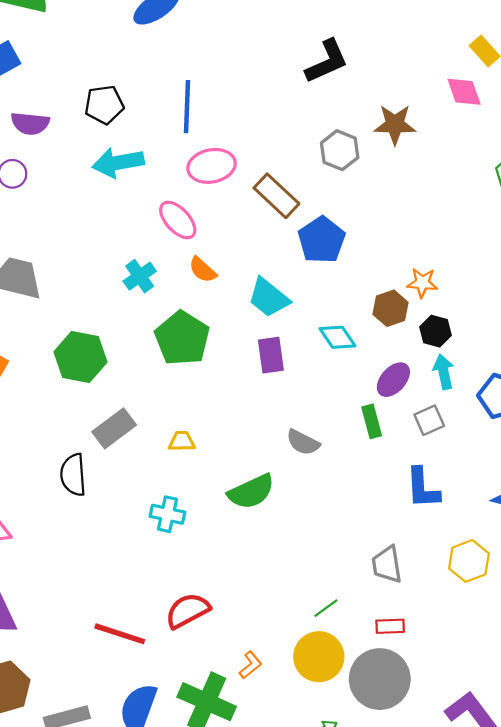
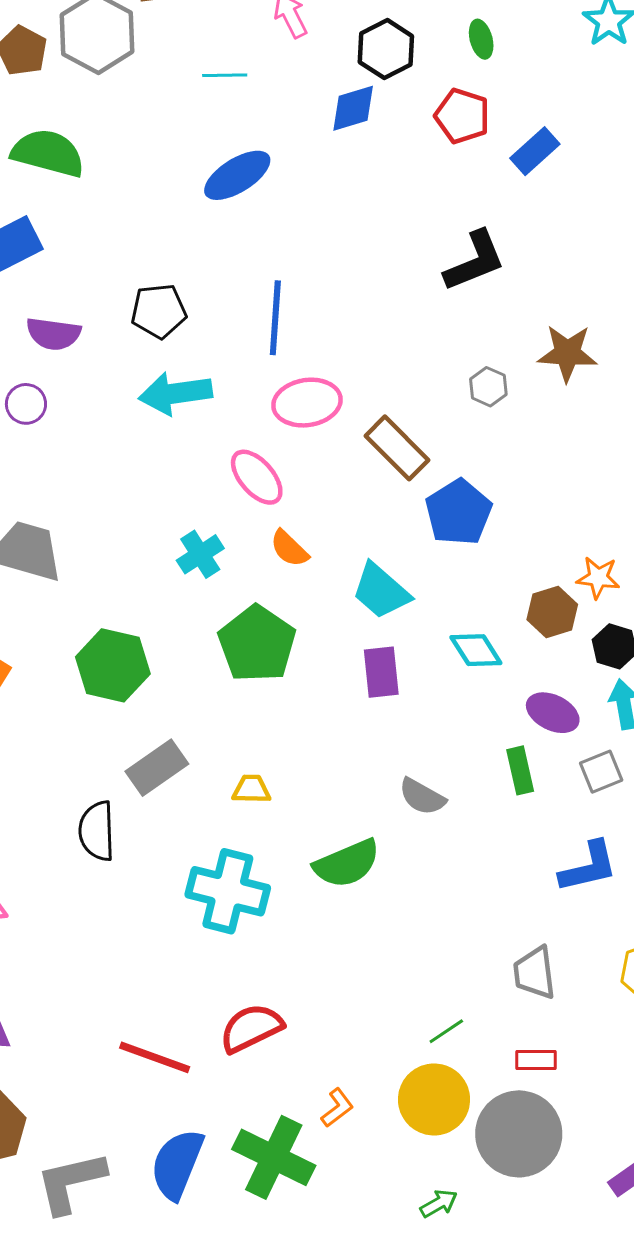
gray hexagon: (340, 150) -> (488, 387), size x0.7
purple ellipse: (393, 380) -> (553, 713), turned 72
blue L-shape: (423, 488) -> (588, 867), turned -102
cyan cross: (167, 514) -> (228, 891), size x1.6

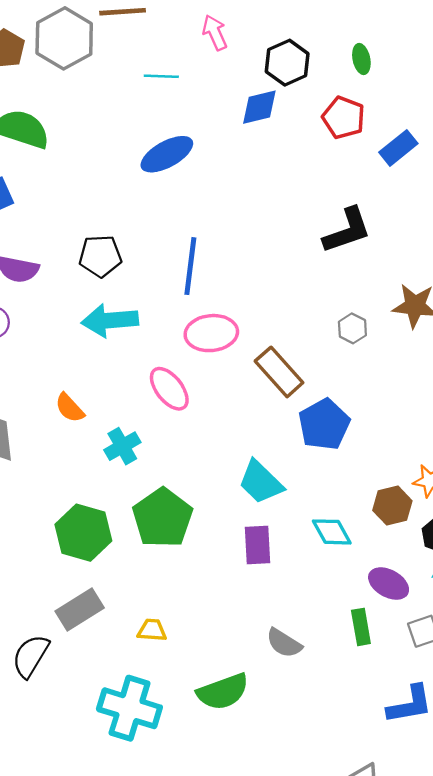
orange semicircle: (289, 549) -> (70, 408), moved
green hexagon: (113, 665) -> (83, 533), moved
black semicircle: (97, 831) -> (31, 656), turned 30

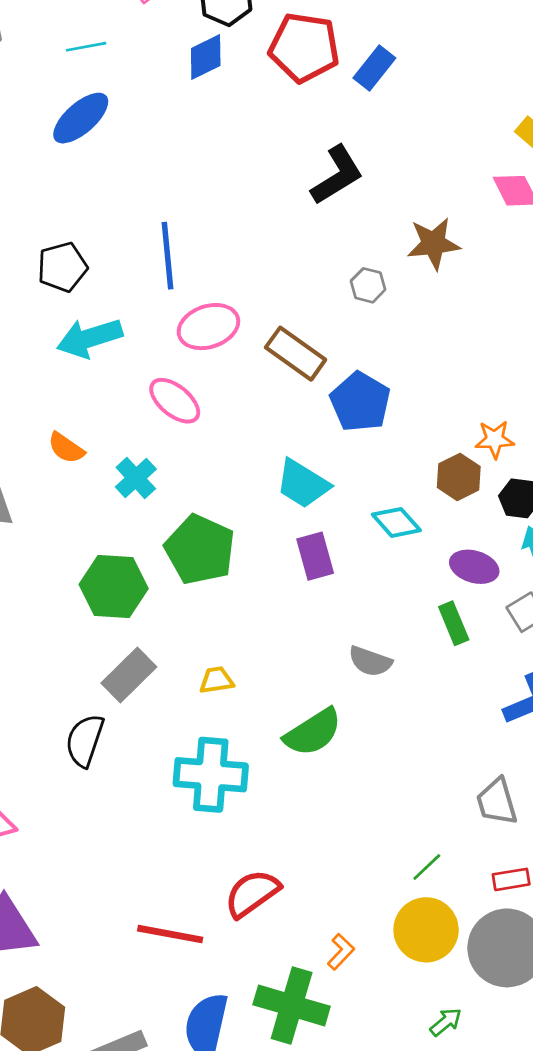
red pentagon: (344, 118) -> (304, 47), size x1.4
blue ellipse: (167, 154) -> (81, 118), moved

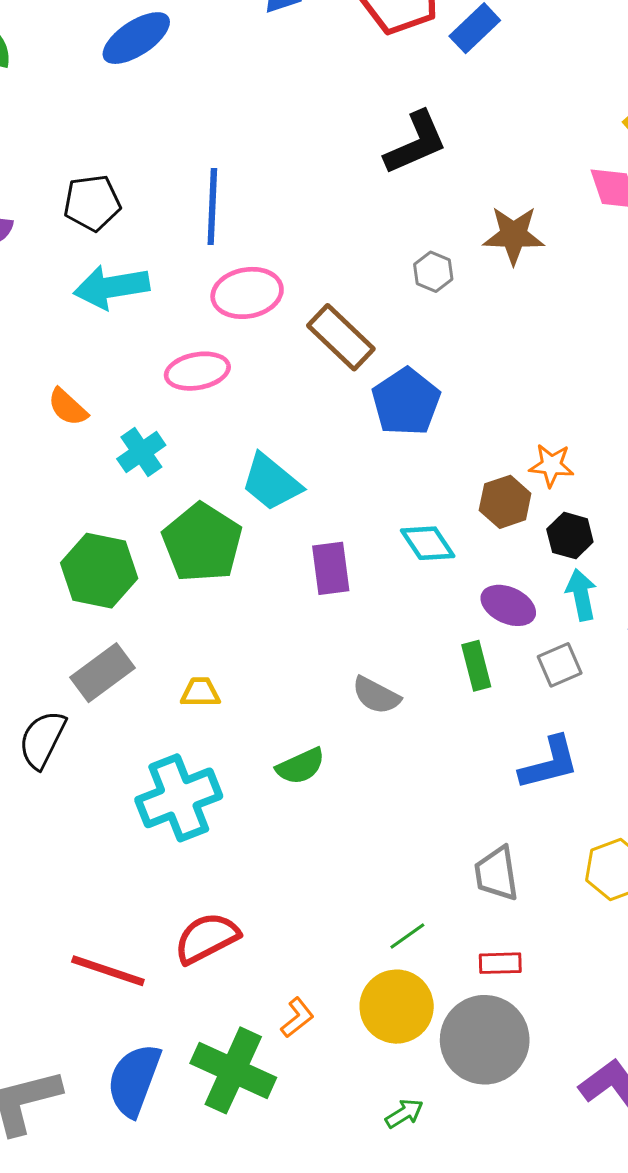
pink ellipse: (175, 401) -> (197, 371), turned -58
cyan trapezoid: (303, 484) -> (271, 482), moved
green semicircle: (313, 732) -> (301, 766), size x0.7
cyan cross: (211, 775) -> (179, 798), turned -34

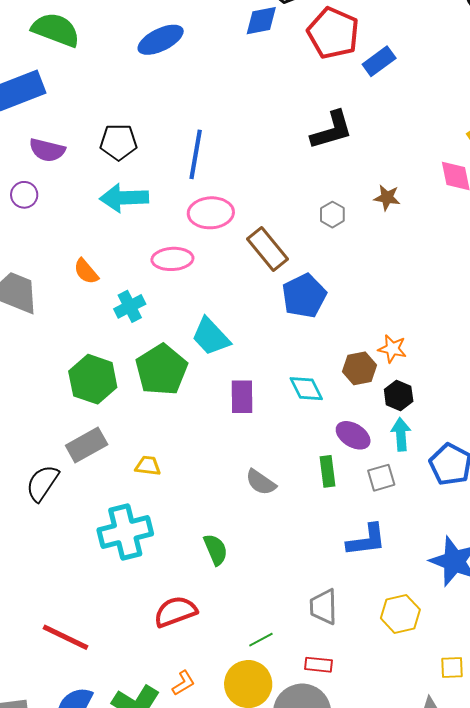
brown star: (514, 235) -> (387, 198), size x0.7
green semicircle: (301, 766) -> (216, 550), moved, turned -96
red semicircle: (207, 938) -> (175, 612), moved

